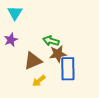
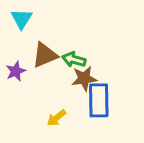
purple star: (11, 40) -> (16, 71), moved
brown triangle: (33, 61) -> (45, 55), moved

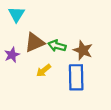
brown star: (84, 79) -> (83, 50), moved, turned 30
yellow arrow: (56, 118) -> (44, 71), moved

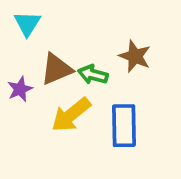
brown star: (83, 50) -> (135, 56), moved
yellow arrow: (44, 71) -> (71, 115), size x1.6

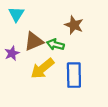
brown star: (135, 56) -> (74, 25), moved

